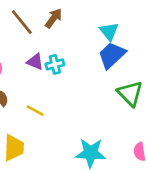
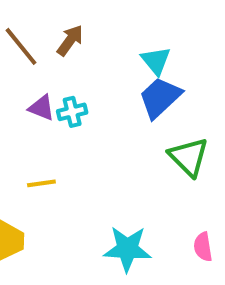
yellow line: (35, 111) -> (41, 183), turned -36

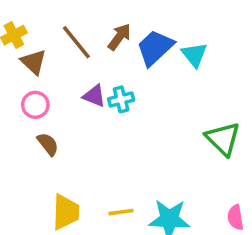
blue trapezoid: (160, 98) -> (155, 48), moved
yellow line: (41, 183) -> (121, 212), moved

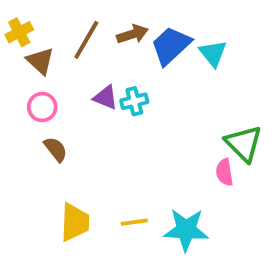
brown arrow: (119, 37) -> (132, 34), turned 36
brown line: (76, 42) -> (86, 40), turned 69
pink semicircle: (235, 217) -> (224, 172), moved

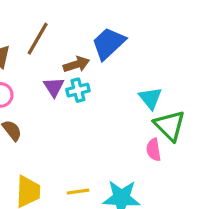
brown arrow: (132, 34) -> (76, 64), moved
cyan triangle: (213, 53) -> (150, 98), moved
purple triangle: (106, 97) -> (54, 87), turned 35

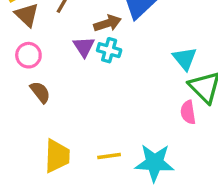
cyan cross: (78, 90) -> (109, 50), turned 30

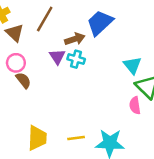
brown semicircle: (40, 92) -> (23, 80), moved

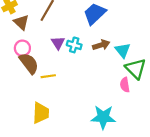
brown arrow: (75, 39) -> (101, 45), moved
brown semicircle: (23, 80) -> (29, 63), size x1.5
yellow line: (76, 138) -> (48, 76), moved

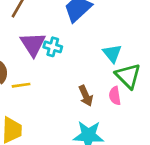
purple triangle: (58, 43) -> (33, 44), size x1.5
brown arrow: (101, 45) -> (86, 96), moved, turned 84

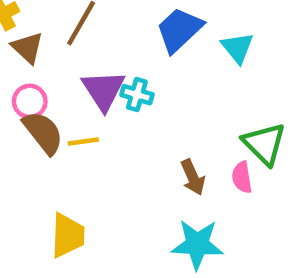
cyan triangle: (112, 53) -> (237, 48), moved
yellow line: (21, 85) -> (83, 142), moved

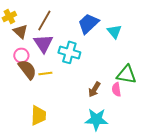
purple triangle: (103, 90) -> (43, 43), moved
cyan cross: (137, 95) -> (69, 52), size x1.5
green triangle: (264, 144) -> (126, 74), turned -35
brown arrow: (193, 177) -> (94, 89), turned 56

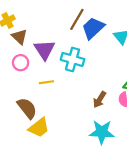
brown line: (44, 20) -> (77, 19), moved
brown semicircle: (27, 69) -> (27, 108), moved
yellow trapezoid: (38, 115) -> (39, 128), turned 50

